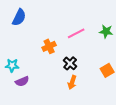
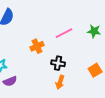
black cross: (70, 63) -> (58, 63), turned -32

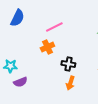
pink line: (64, 33) -> (54, 27), moved

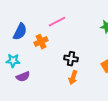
blue semicircle: (17, 18) -> (20, 32), moved
orange cross: (47, 47) -> (41, 42), moved

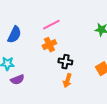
orange cross: (41, 42) -> (49, 45), moved

